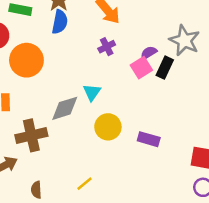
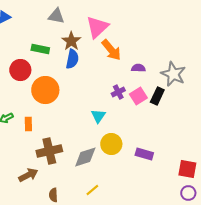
purple cross: (107, 47) -> (118, 92), moved
purple semicircle: (149, 53) -> (138, 68), moved, turned 32
gray diamond: (65, 108) -> (85, 157), moved

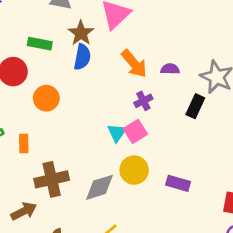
orange arrow: (111, 50) -> (134, 64), moved
orange circle: (45, 90) -> (46, 98), size x0.7
pink square: (138, 96) -> (135, 131), moved

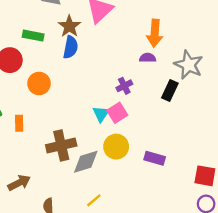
orange arrow: (134, 64) -> (155, 33), moved, turned 44
brown cross: (52, 179) -> (61, 145), moved

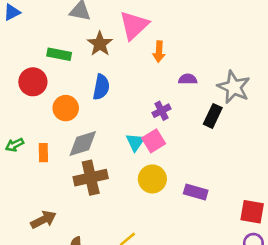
orange arrow: (155, 33) -> (159, 52), moved, size x0.7
blue semicircle: (71, 47) -> (101, 87), moved
gray diamond: (86, 162) -> (83, 144), moved

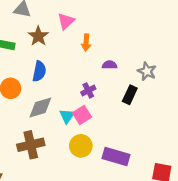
pink triangle: (134, 25) -> (66, 21), size x0.7
gray star: (234, 87) -> (147, 71), size x0.7
gray diamond: (83, 144) -> (40, 108), moved
purple rectangle: (196, 192) -> (116, 157), size x1.4

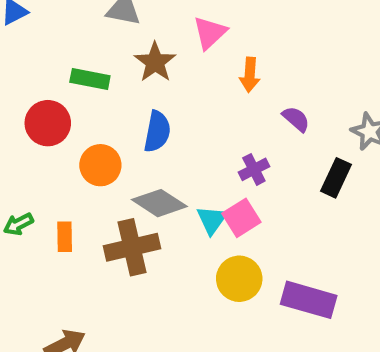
purple semicircle: (110, 65) -> (296, 119), turned 40
gray diamond: (40, 108) -> (159, 203), turned 50
brown cross: (31, 145) -> (132, 247), moved

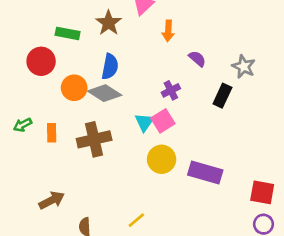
gray diamond: (159, 203) -> (105, 93), moved

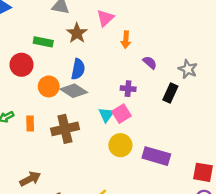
purple cross: (171, 90) -> (128, 89), turned 32

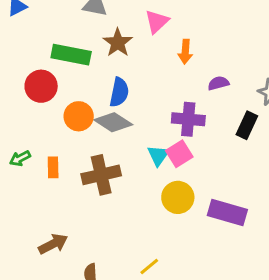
green rectangle: (43, 42) -> (71, 55), size x1.4
purple semicircle: (150, 63) -> (218, 83), turned -56
purple cross: (128, 89) -> (188, 119), size x1.5

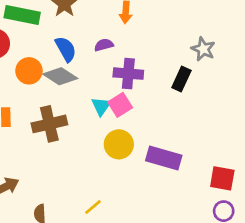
purple semicircle: (218, 83) -> (104, 45), moved
blue semicircle: (119, 92) -> (66, 49), turned -40

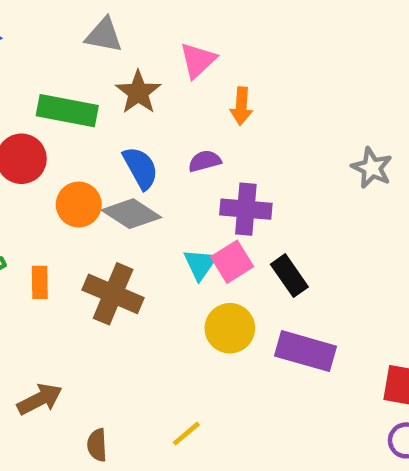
black rectangle: (181, 79) -> (289, 276), moved, turned -60
brown cross: (49, 124) -> (113, 294), turned 36

